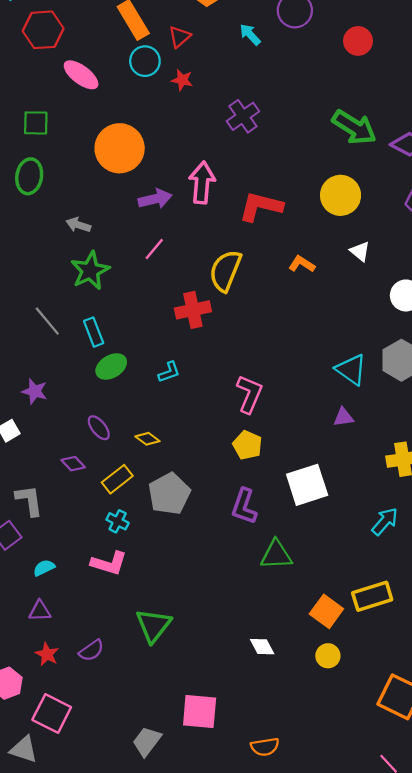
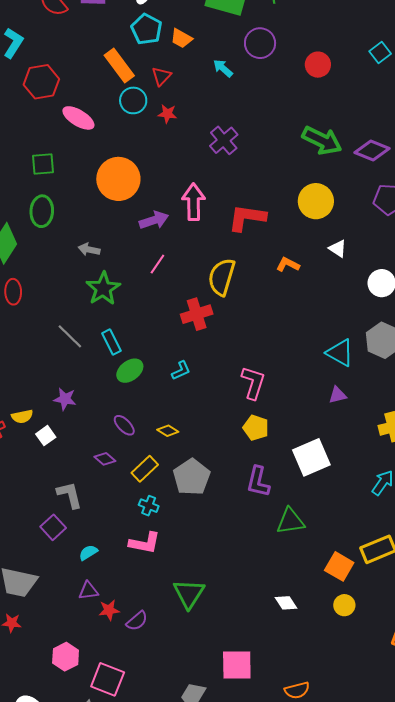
red star: (47, 654) -> (109, 610), moved, turned -30

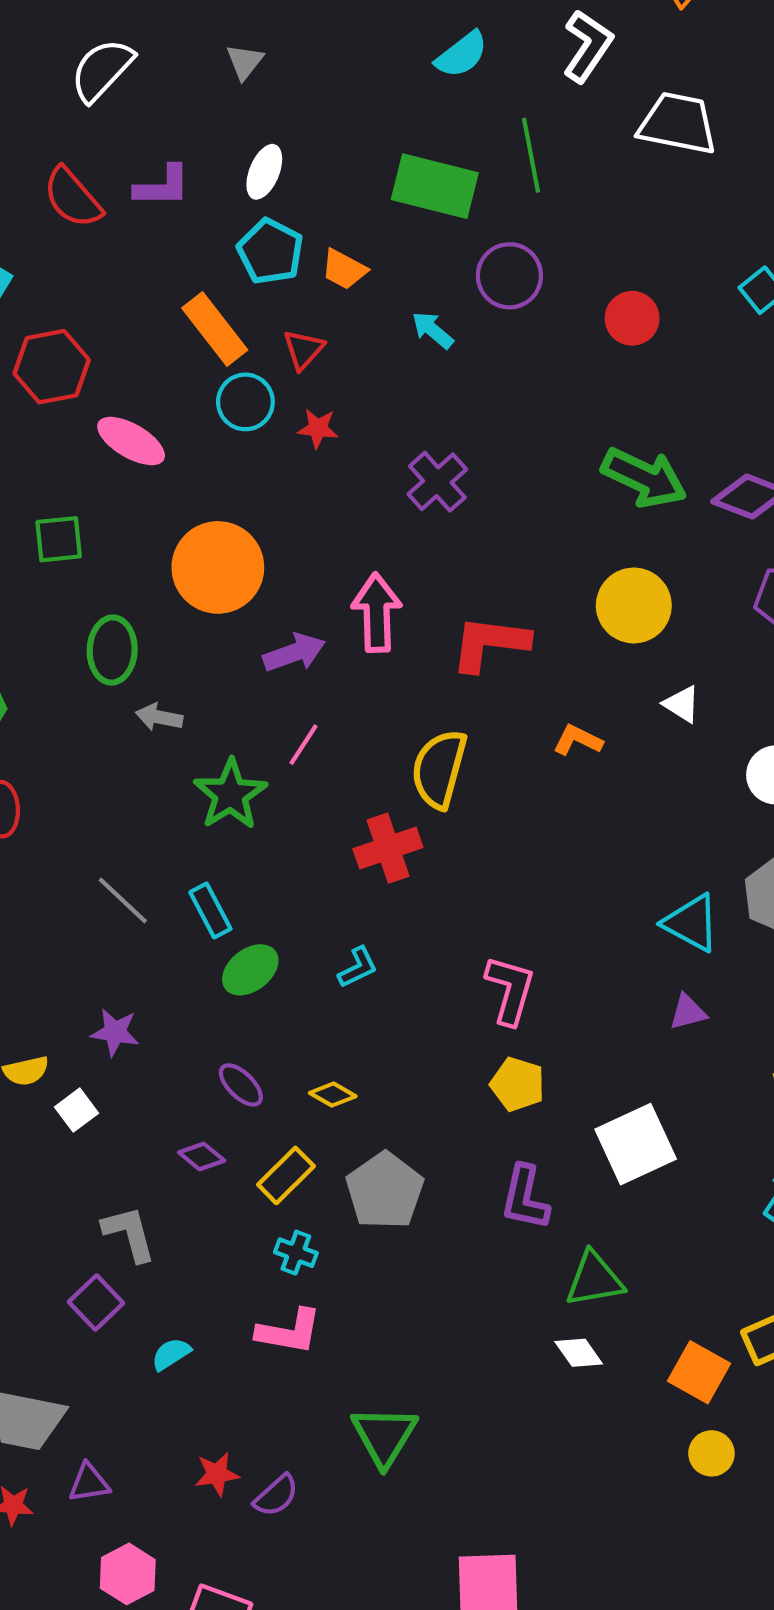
green ellipse: (42, 211) -> (112, 650), moved
green star: (103, 289) -> (230, 794), moved
purple triangle: (88, 591) -> (89, 1483), moved
white diamond: (286, 603) -> (579, 1353), moved

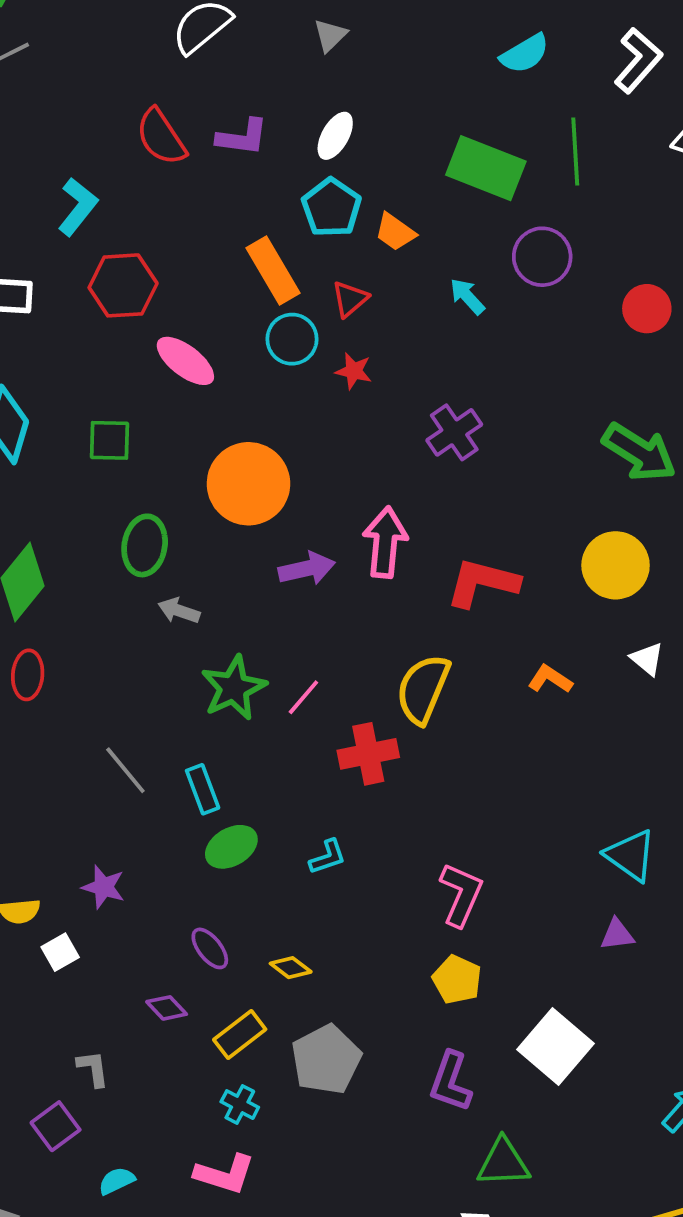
pink line: (303, 745) -> (303, 697), moved
white square: (636, 1144) -> (556, 1047), turned -32
gray L-shape: (129, 1234) -> (93, 1068), size x0.7

